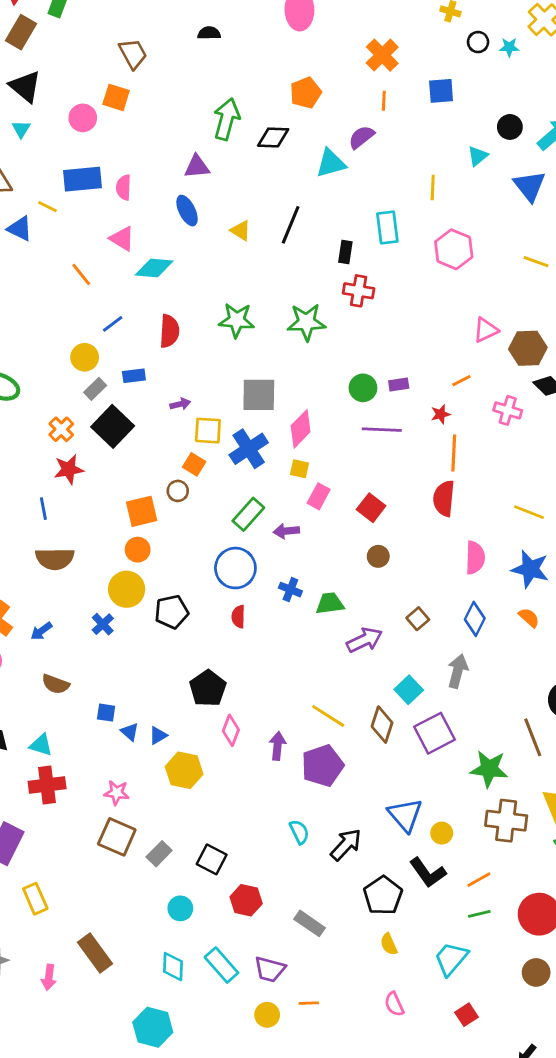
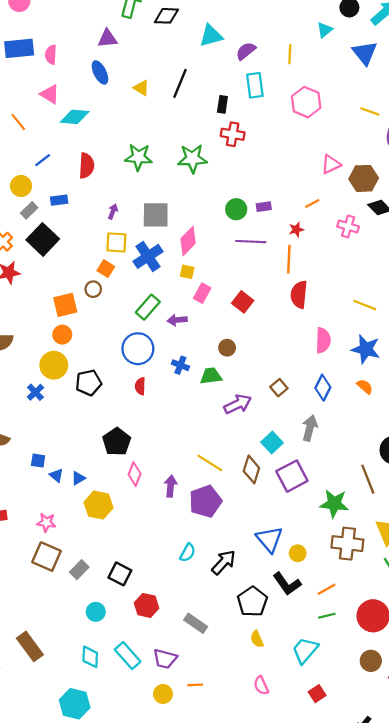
purple semicircle: (361, 137) -> (246, 51), moved
purple arrow: (180, 404) -> (113, 212), moved, turned -56
orange line: (454, 453) -> (289, 259), moved
brown circle: (378, 556) -> (227, 348), moved
cyan semicircle: (299, 832) -> (188, 553), turned 54

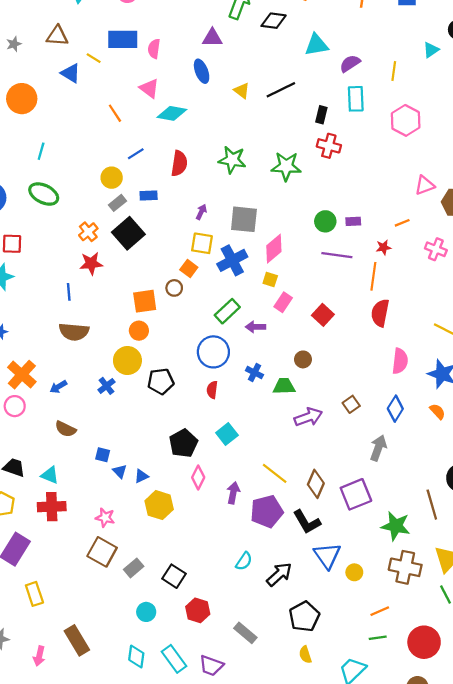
black line: (180, 83) -> (281, 90), turned 36
cyan square: (272, 442) -> (227, 434), moved
black L-shape: (287, 584) -> (307, 522), moved

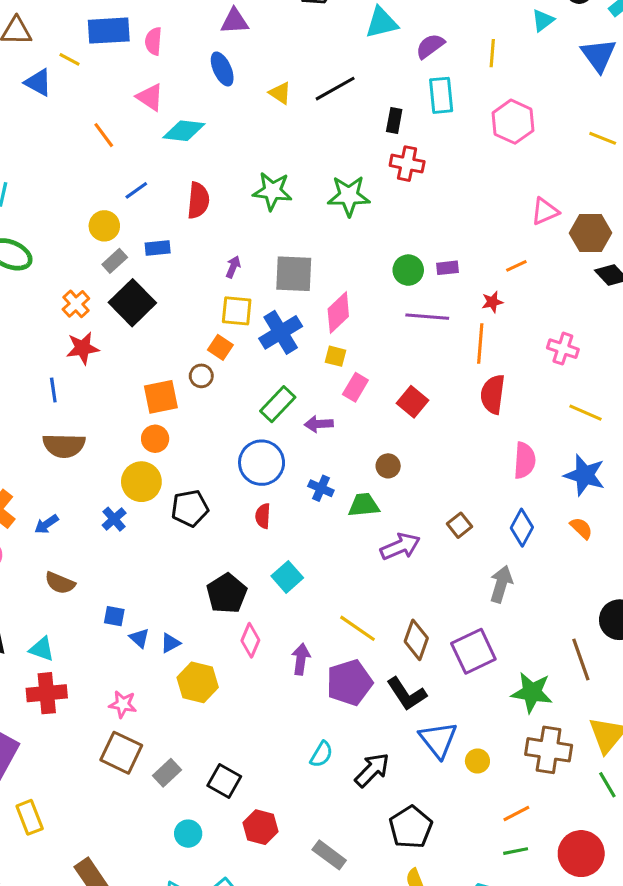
pink cross: (436, 249) -> (563, 349), moved

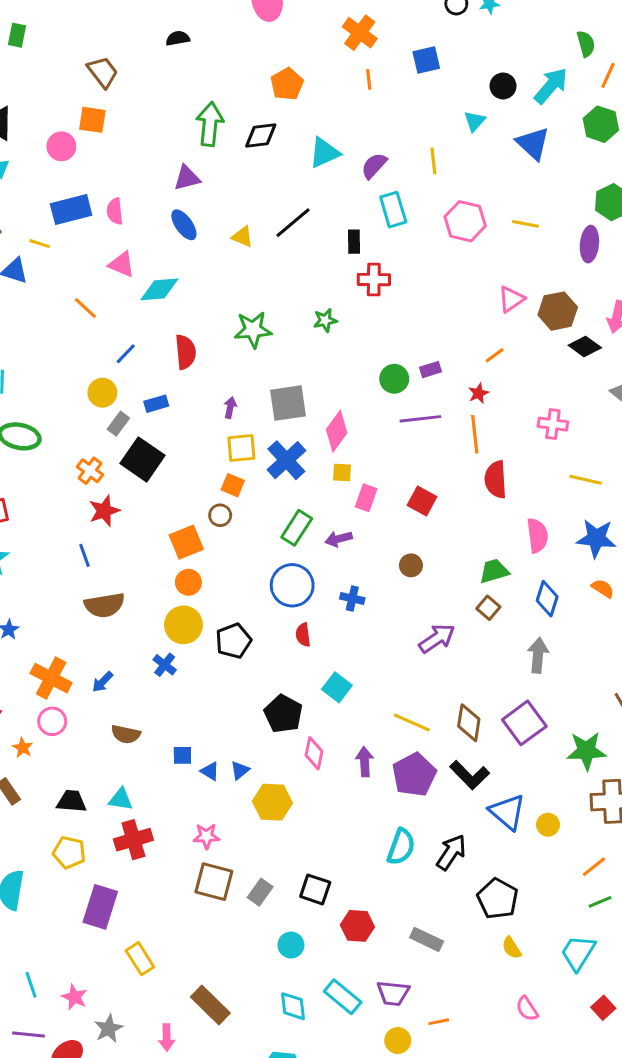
yellow line: (603, 138) -> (525, 224), moved
green star: (349, 196) -> (325, 320), size x0.6
green trapezoid: (364, 505) -> (494, 571), moved
cyan semicircle: (321, 754) -> (401, 847), size x1.4

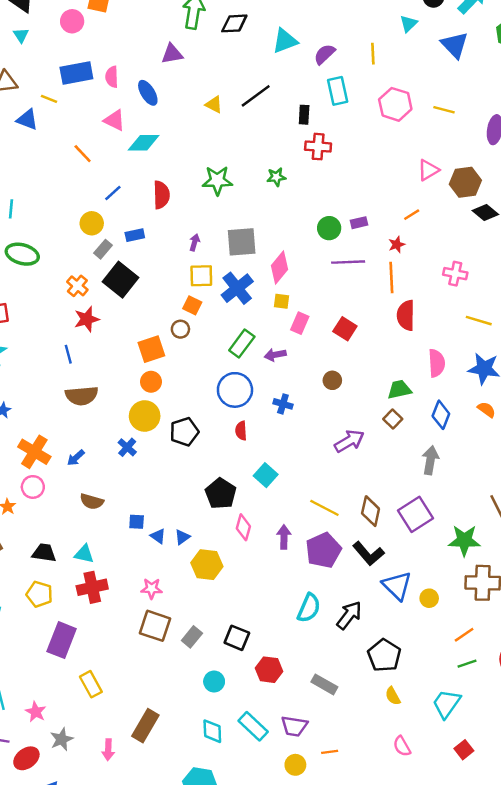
blue ellipse: (184, 225) -> (148, 93), moved
brown rectangle: (210, 1005) -> (145, 726), turned 72

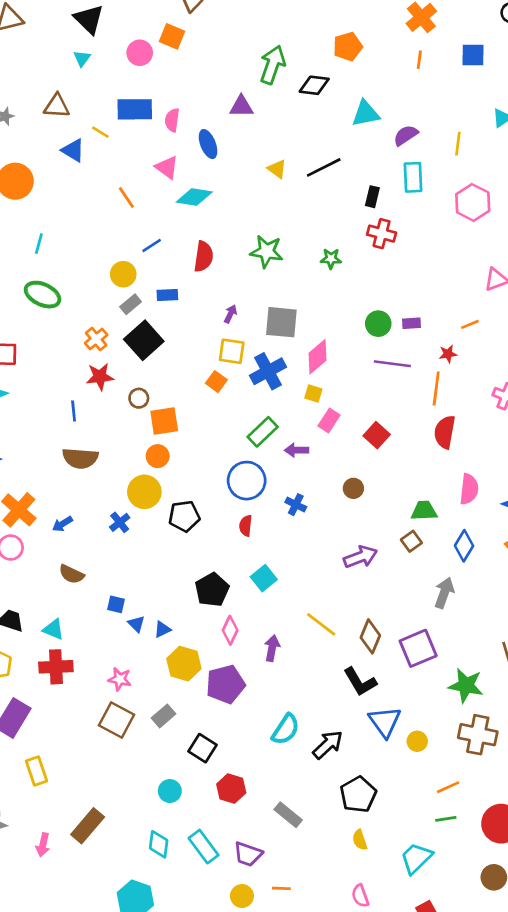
brown circle: (180, 329) -> (139, 398), moved
purple pentagon: (323, 550) -> (225, 684), moved
gray rectangle: (192, 637) -> (163, 716), moved

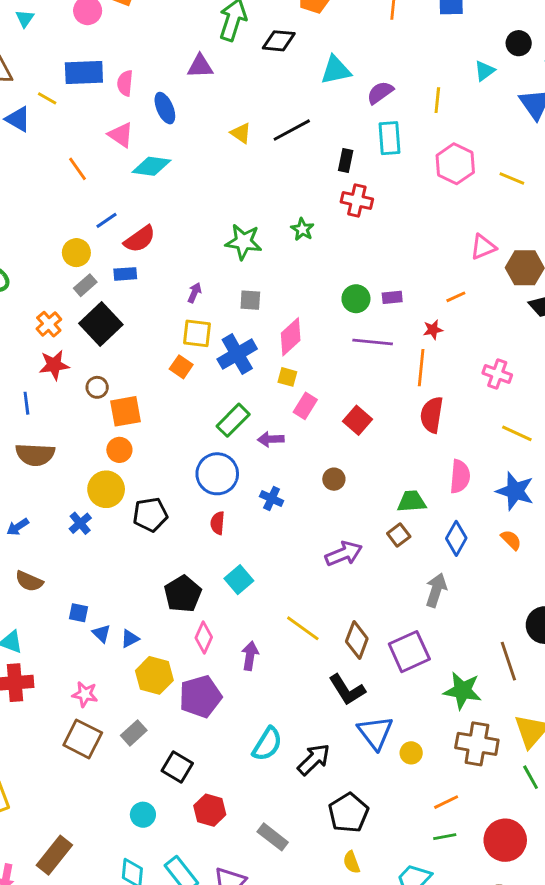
green star: (267, 251) -> (244, 242), moved
red semicircle: (204, 257) -> (140, 239), moved, turned 48
green star: (331, 259) -> (302, 229), turned 30
gray square: (281, 322) -> (250, 300), size x0.6

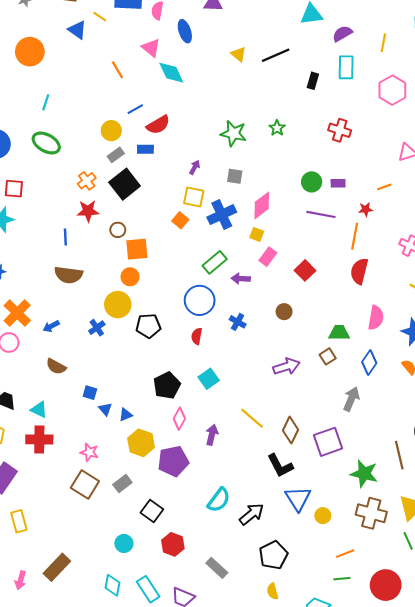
cyan diamond: (151, 166) -> (171, 73), turned 52
red cross: (357, 200) -> (340, 130), moved

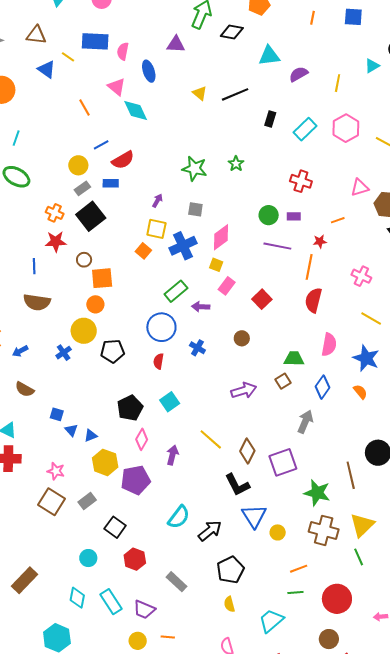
cyan rectangle: (346, 67) -> (305, 129), moved, turned 45
red cross: (340, 130) -> (301, 181), moved
orange cross: (87, 181) -> (55, 213), turned -30

